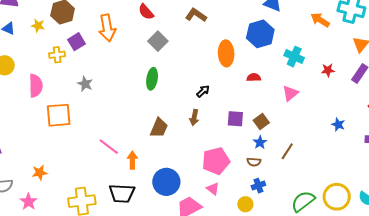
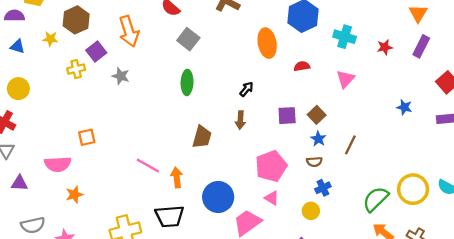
gray star: (85, 84) -> (121, 76), moved
pink semicircle: (36, 86) -> (58, 164), moved, turned 95
orange square: (59, 115) -> (87, 137), size x0.6
orange star: (40, 173) -> (74, 195), moved

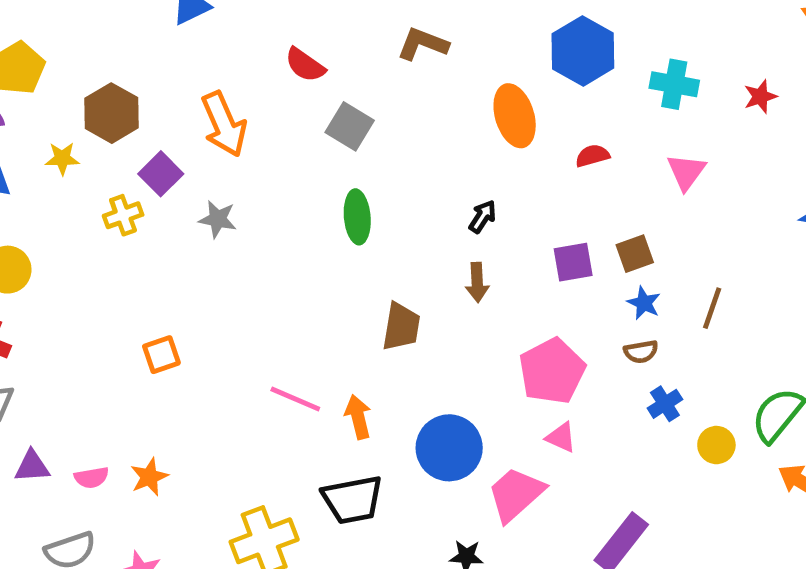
brown square: (317, 115) -> (635, 254), turned 30
pink semicircle: (58, 164) -> (91, 478), moved, size x0.6
yellow circle: (311, 211) -> (716, 445), moved

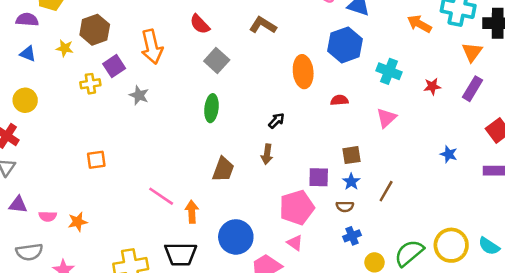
purple square: (573, 262) -> (319, 177), moved

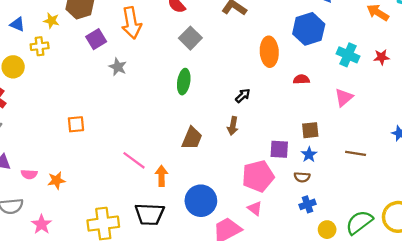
yellow cross: (90, 84) -> (40, 46), moved
red star: (432, 86) -> (381, 57), moved
brown line: (386, 191) -> (356, 153), moved, turned 66

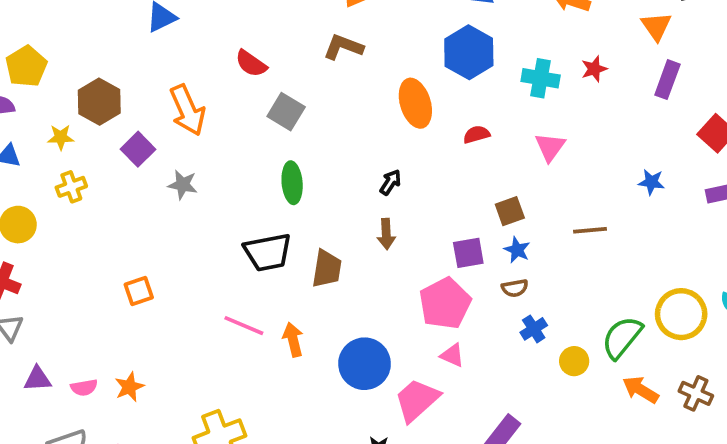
yellow cross: (40, 46) -> (71, 187), moved
black trapezoid: (150, 214) -> (268, 252), moved

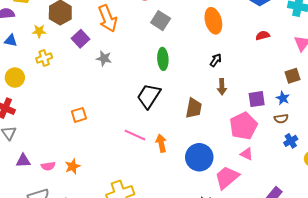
orange ellipse: (415, 103) -> (213, 21), moved
brown square: (510, 211) -> (293, 76), moved
brown arrow: (386, 234) -> (222, 87), moved
black trapezoid: (268, 252) -> (149, 96), turned 132
brown trapezoid: (327, 269) -> (194, 108), moved

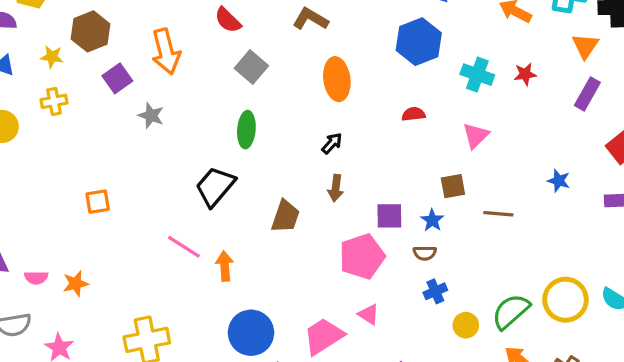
pink triangle: (247, 154) -> (369, 314), moved
blue circle: (199, 157) -> (251, 333), moved

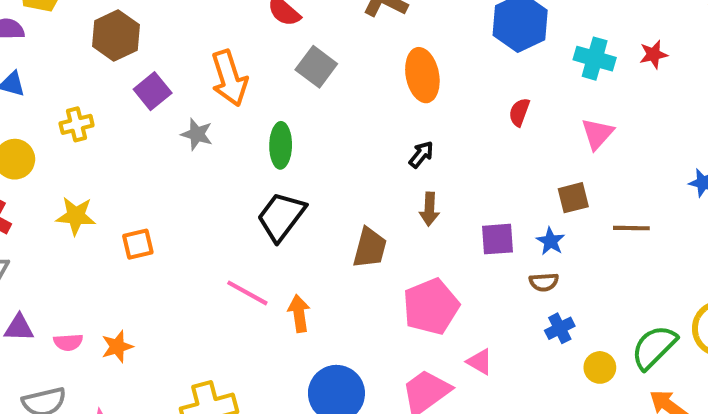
orange arrow: (166, 52) -> (229, 78), moved
yellow star: (52, 57) -> (76, 216), moved, size x1.4
red semicircle: (414, 114) -> (519, 112), turned -60
green ellipse: (246, 130) -> (281, 145), moved
pink pentagon: (362, 256) -> (431, 307), moved

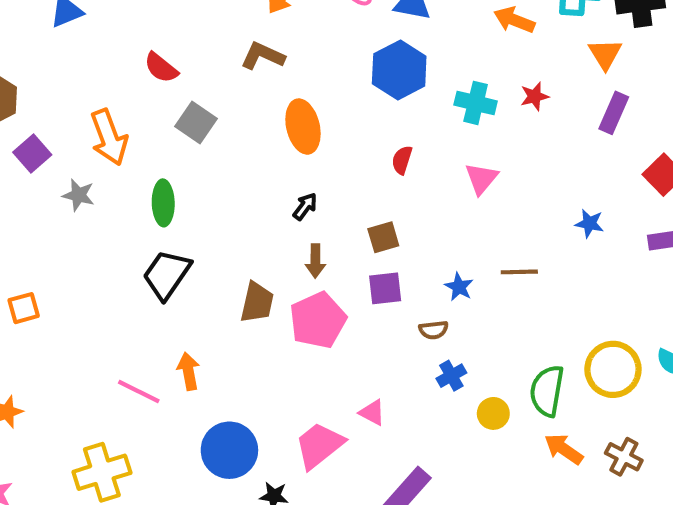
brown square: (573, 198) -> (383, 237), moved
blue star: (550, 241) -> (459, 287), moved
pink line: (247, 293) -> (139, 392), moved
pink pentagon: (431, 307) -> (318, 320), moved
green semicircle: (654, 347) -> (547, 391), turned -33

